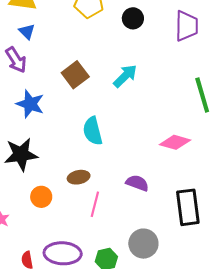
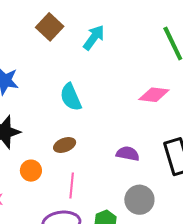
brown square: (75, 75) -> (50, 27), moved
purple semicircle: (137, 183) -> (128, 154), moved
pink line: (95, 204) -> (72, 185), moved

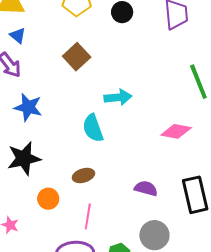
cyan arrow: (94, 37) -> (118, 97), moved, turned 44

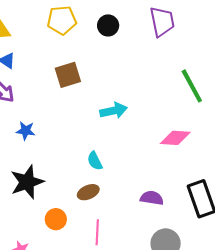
brown square: (77, 57) -> (68, 75), turned 32
blue star: (28, 107) -> (26, 131), size x0.7
cyan semicircle: (93, 128) -> (95, 161), moved, size x0.7

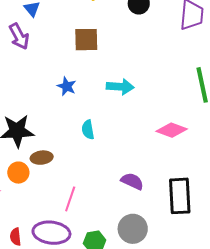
blue star: (26, 131) -> (67, 86), moved
brown ellipse: (88, 192) -> (42, 158), moved
orange circle: (56, 219) -> (18, 173), moved

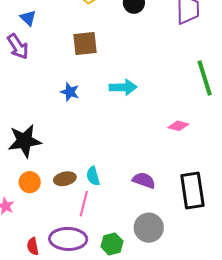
cyan semicircle: (88, 130) -> (93, 176), moved
pink diamond: (172, 130) -> (178, 126), size x0.7
brown ellipse: (42, 158) -> (65, 179), moved

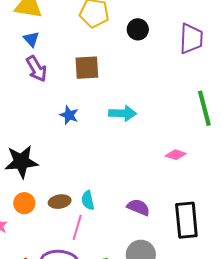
purple arrow: (18, 46) -> (36, 69), moved

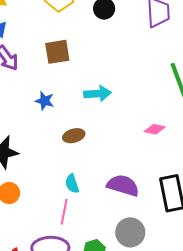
brown ellipse: (60, 202) -> (74, 136), moved
purple semicircle: (138, 207) -> (123, 185), size x1.4

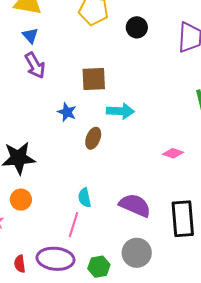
brown square: (57, 52) -> (94, 79), moved
brown ellipse: (74, 136) -> (93, 138), moved, turned -60

